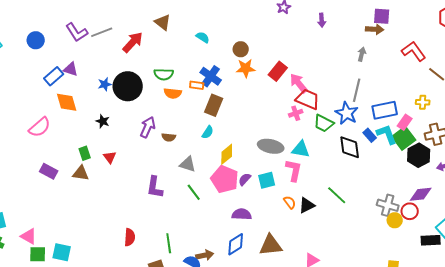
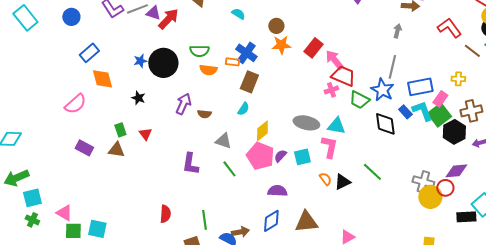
purple triangle: (71, 69) -> (153, 13), moved
yellow circle: (395, 220) -> (430, 197), size x1.5

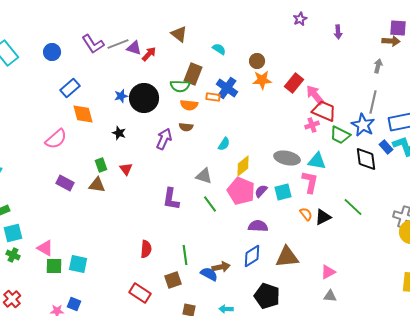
red arrow: (168, 19) -> (149, 54), size x0.7
brown rectangle: (249, 82) -> (193, 74), moved
brown semicircle: (204, 114) -> (186, 127), moved

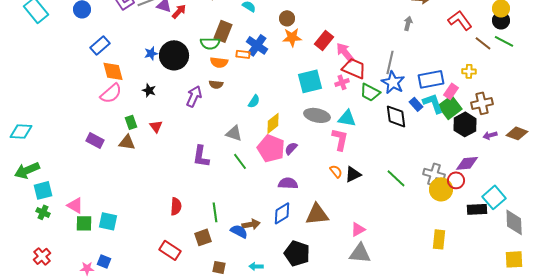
gray line: (373, 102) -> (390, 62), moved
pink semicircle: (56, 139) -> (111, 93), moved
cyan square: (283, 192) -> (310, 81), moved, size x1.4
green line: (353, 207) -> (396, 178), moved
gray triangle: (330, 296) -> (360, 253), size x1.6

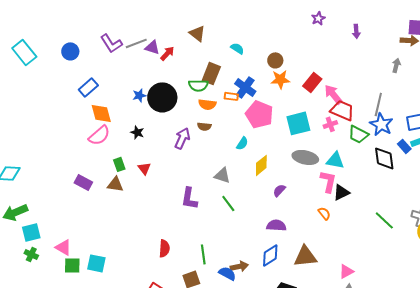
pink pentagon: (271, 148) -> (259, 114), moved
black triangle: (353, 174) -> (341, 192), moved

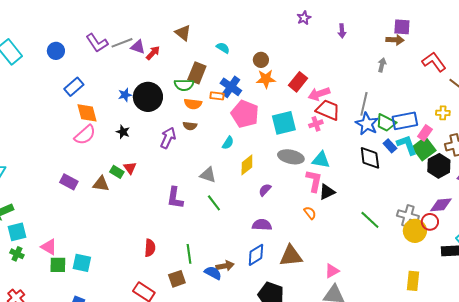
pink arrow: (333, 94) -> (319, 94), turned -70
green trapezoid: (358, 134) -> (386, 123), moved
green rectangle: (119, 164) -> (117, 172), moved, turned -40

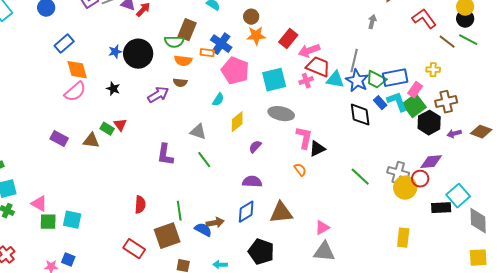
purple arrow: (168, 138) -> (158, 95), turned 35
cyan triangle: (321, 160) -> (335, 80), moved
brown square: (177, 279) -> (167, 236), size x1.5

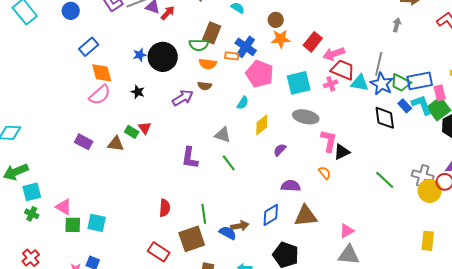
pink rectangle: (415, 90) -> (440, 93), turned -49
purple semicircle: (252, 182) -> (291, 186), moved

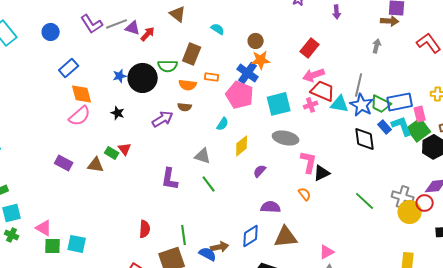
red rectangle: (313, 42) -> (310, 48), moved
green semicircle: (199, 45) -> (168, 66), moved
blue cross: (246, 47) -> (248, 73), moved

